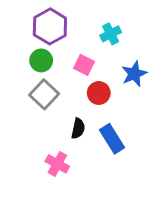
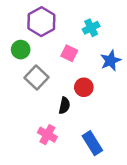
green circle: (41, 60) -> (21, 50), moved
red circle: (99, 93) -> (84, 87), moved
blue rectangle: (112, 139) -> (92, 143), moved

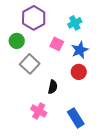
blue star: (111, 61) -> (80, 50), moved
red circle: (84, 87) -> (79, 72), moved

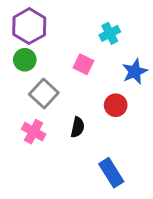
purple hexagon: (34, 18) -> (29, 26), moved
blue star: (80, 50) -> (135, 72), moved
pink cross: (39, 111) -> (34, 132), moved

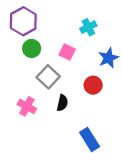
green circle: (25, 60) -> (32, 48), moved
gray square: (44, 94) -> (48, 77), moved

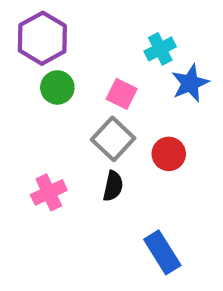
blue star: (108, 58) -> (190, 83), moved
gray square: (48, 77) -> (113, 139), moved
pink cross: (27, 106) -> (49, 192), turned 36

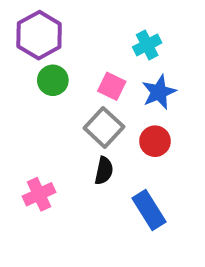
blue star: (190, 83) -> (159, 92), moved
pink cross: (49, 192) -> (39, 194), moved
blue rectangle: (162, 252) -> (149, 210), moved

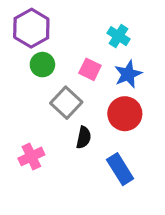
cyan cross: (147, 45) -> (118, 36), turned -30
gray square: (104, 127) -> (66, 103), moved
red circle: (155, 141) -> (125, 114), size x1.4

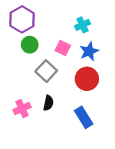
cyan cross: (118, 36) -> (82, 25), turned 32
black semicircle: (84, 137) -> (48, 103), moved

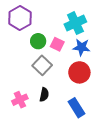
cyan cross: (82, 25) -> (75, 23), size x1.5
green circle: (30, 45) -> (38, 41), moved
blue star: (89, 51) -> (81, 47), turned 30

